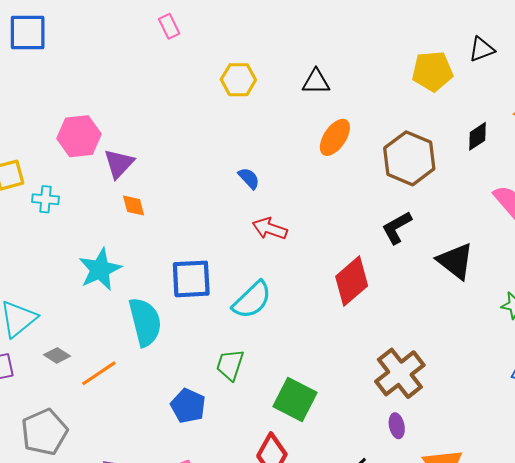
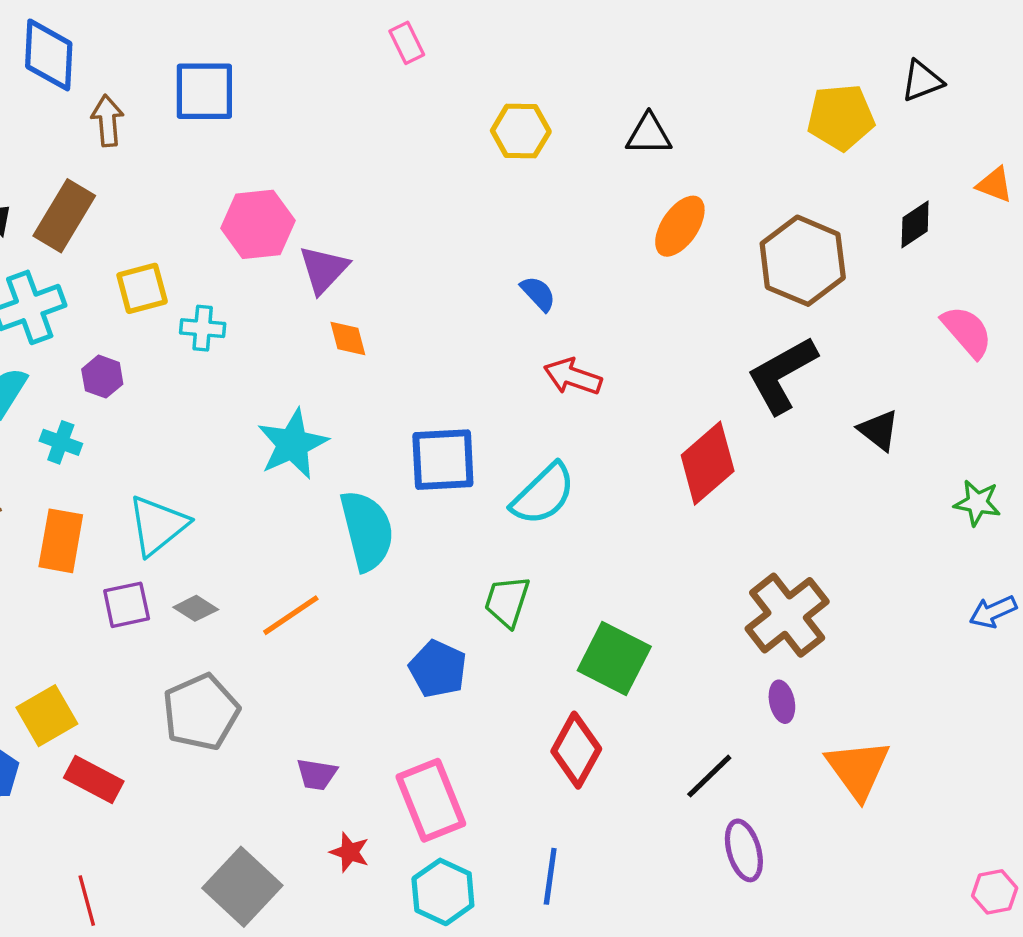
blue square: (28, 33) -> (204, 91), moved
black L-shape: (397, 228) -> (782, 375), size x1.4
black triangle: (455, 261) -> (879, 430), size x0.7
gray diamond: (57, 355) -> (196, 608), moved

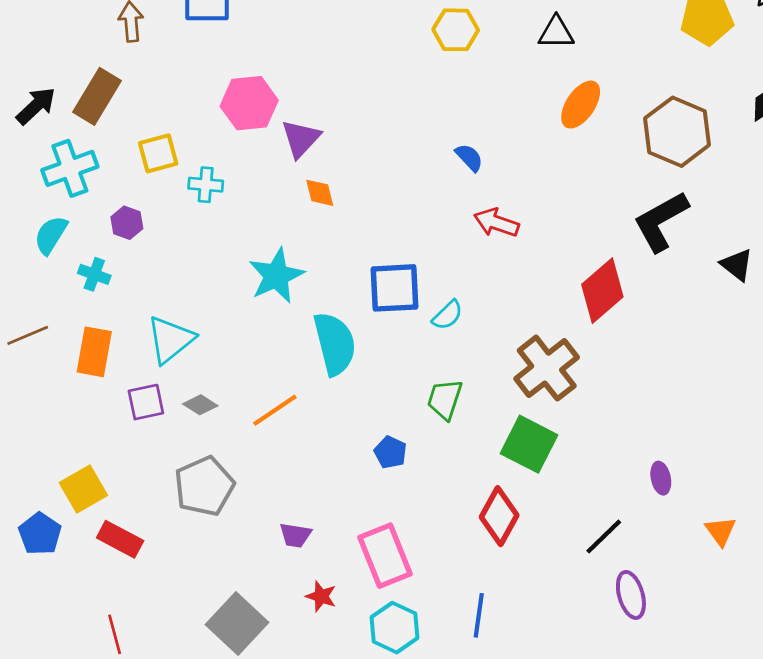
cyan semicircle: (543, 494) -> (447, 315), moved, size x0.6
brown cross: (787, 615) -> (547, 368), moved
blue pentagon: (438, 669) -> (390, 452), size x0.7
orange triangle: (858, 769) -> (721, 531), size x0.6

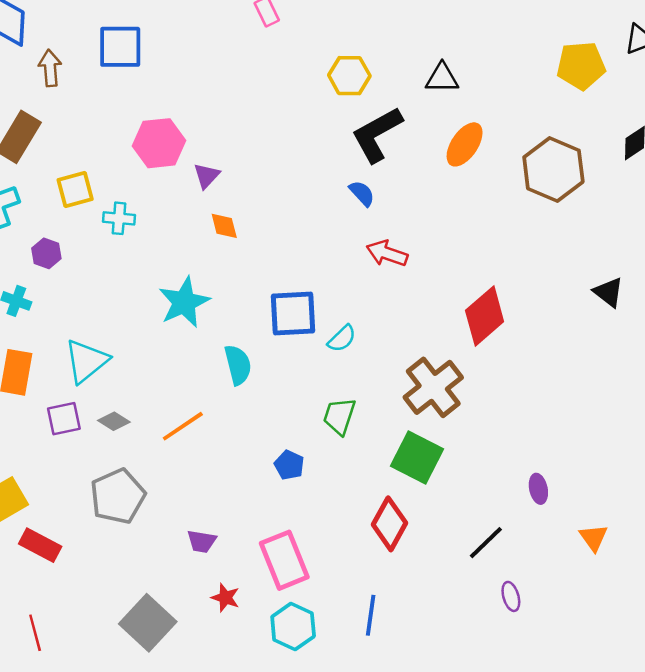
purple triangle: (301, 138) -> (207, 176), size x0.7
black L-shape: (661, 221) -> (377, 134), moved
cyan semicircle: (335, 344) -> (238, 365), size x0.7
purple ellipse: (631, 595) -> (511, 596), size x0.7

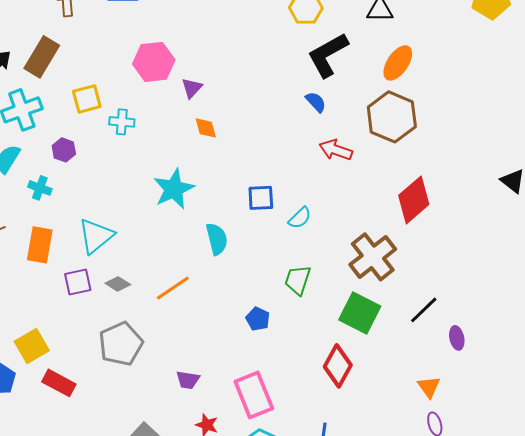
brown hexagon: (553, 169) -> (392, 117), moved
blue square: (293, 313) -> (261, 198), size x0.7
orange triangle: (594, 538) -> (429, 387), moved
black line: (486, 543) -> (424, 310), moved

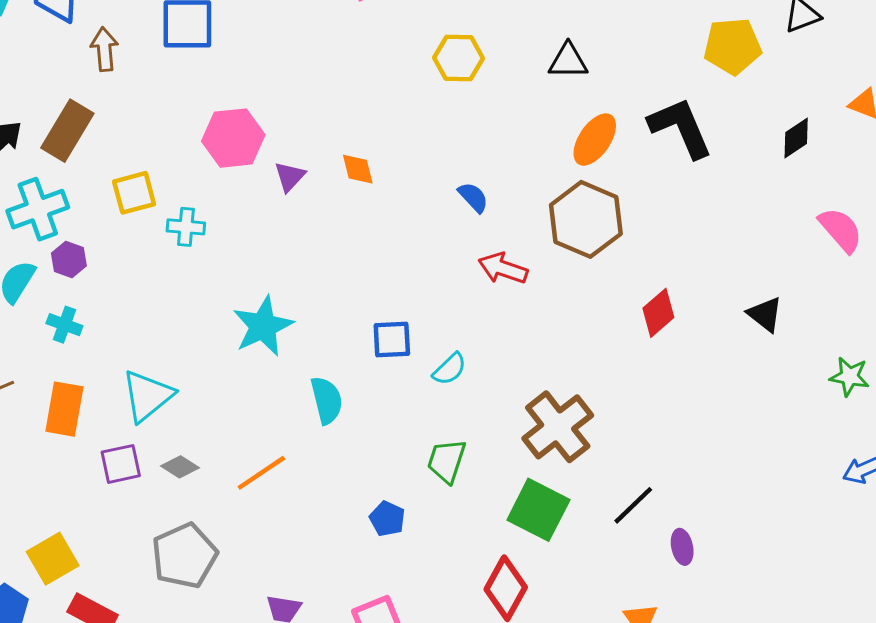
black L-shape: (328, 55) -> (681, 128), moved, turned 96
orange diamond: (206, 128) -> (358, 169), moved
purple hexagon: (64, 150) -> (69, 259), moved
red diamond: (414, 200) -> (658, 313), moved, size x0.7

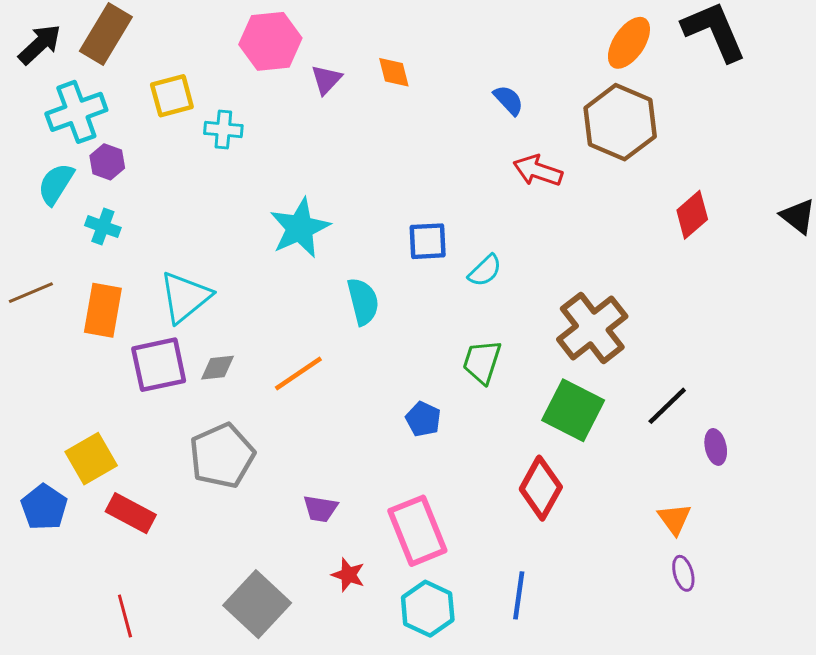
purple square: (121, 464) -> (159, 365), size x1.4
gray diamond: (180, 467) -> (217, 368), turned -39

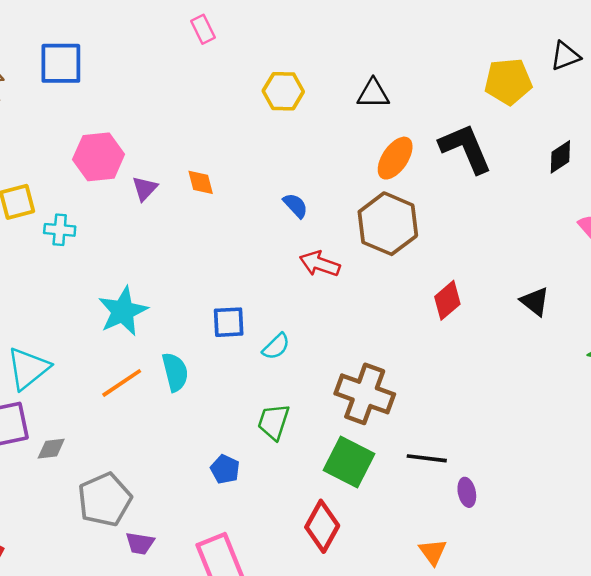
brown cross: (592, 328) -> (365, 394), turned -32
gray diamond: (217, 368) -> (51, 449), moved
orange line: (298, 373) -> (122, 383), moved
black line: (667, 406) -> (427, 458), turned 51
gray pentagon: (222, 456) -> (105, 500), moved

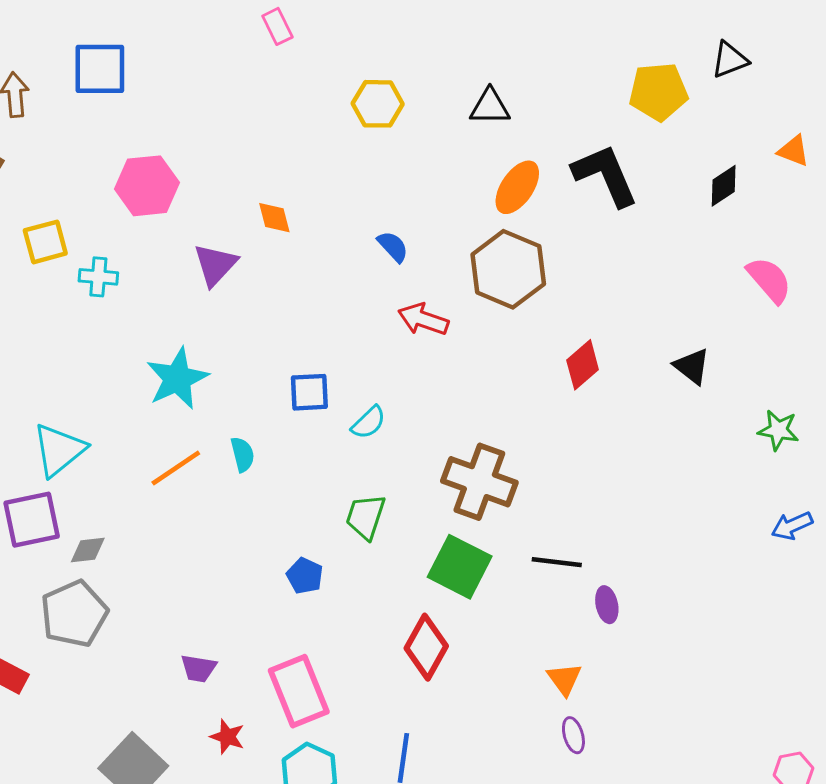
purple triangle: (145, 188) -> (215, 265), moved, size x1.4
cyan semicircle: (175, 372) -> (243, 454), size x0.7
gray pentagon: (105, 500) -> (74, 614), moved

